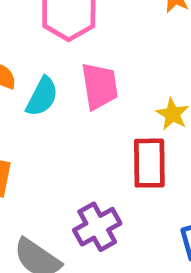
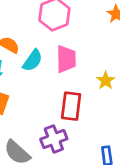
red rectangle: (149, 163) -> (71, 106), moved

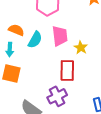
yellow star: (106, 81) -> (81, 48), moved

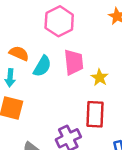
red rectangle: (67, 71) -> (95, 114), moved

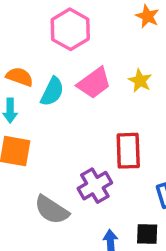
pink trapezoid: (74, 62) -> (94, 83), turned 64
yellow star: (100, 77) -> (140, 81), moved

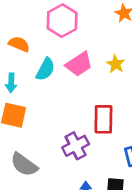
orange semicircle: (20, 77) -> (19, 44), moved
gray semicircle: (52, 210) -> (24, 165), moved

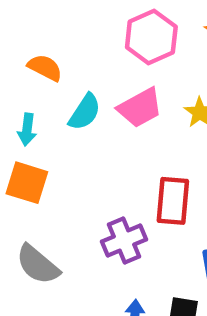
pink hexagon: (62, 21) -> (151, 37), moved

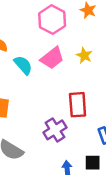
cyan semicircle: (85, 112) -> (23, 65), turned -66

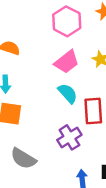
cyan semicircle: (23, 65) -> (68, 93), moved

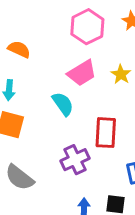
cyan semicircle: (68, 93) -> (63, 104), moved

